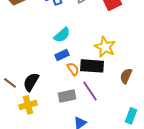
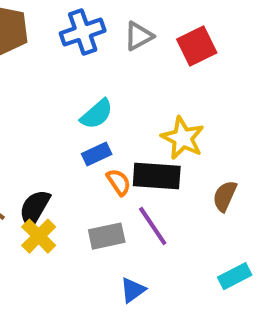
yellow cross: (28, 105) -> (39, 236), moved, turned -30
cyan rectangle: (131, 116) -> (235, 276), turned 42

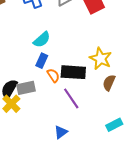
yellow star: (183, 138) -> (101, 59), moved
blue rectangle: (97, 154) -> (42, 61), turned -40
gray rectangle: (107, 236) -> (26, 88), moved

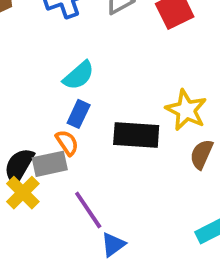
orange semicircle: (53, 75) -> (67, 143), moved
purple line: (71, 98) -> (88, 210), moved

